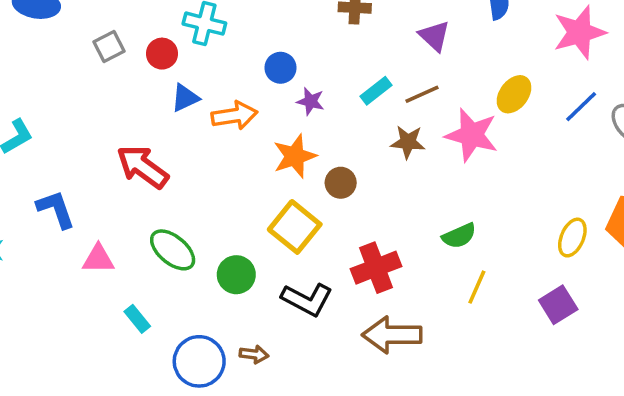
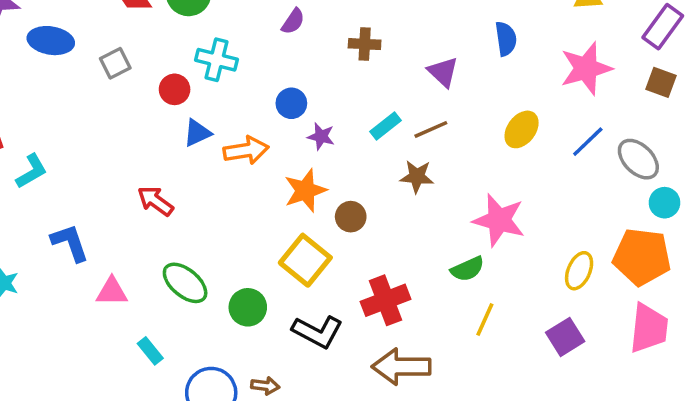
gray square: (109, 47) -> (115, 63), moved
pink star: (472, 135) -> (499, 220), moved
red arrow: (143, 167) -> (155, 201), size x0.7

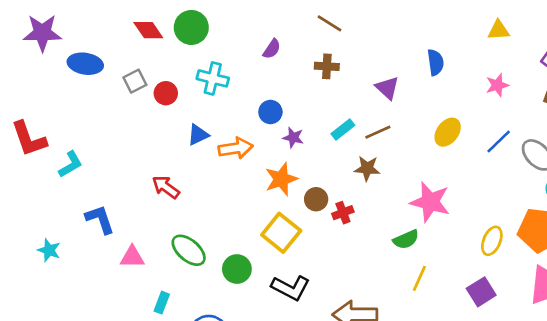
pink star: (586, 68) -> (497, 85), size x0.6
red circle: (175, 89) -> (166, 93), moved
red cross: (386, 300) -> (343, 213), moved, size x0.6
cyan rectangle: (150, 351) -> (162, 303), turned 60

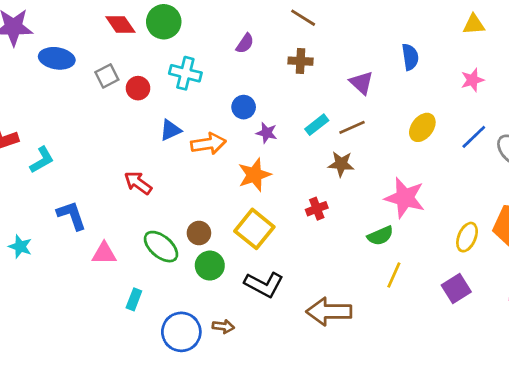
brown circle: (316, 199) -> (199, 233), moved

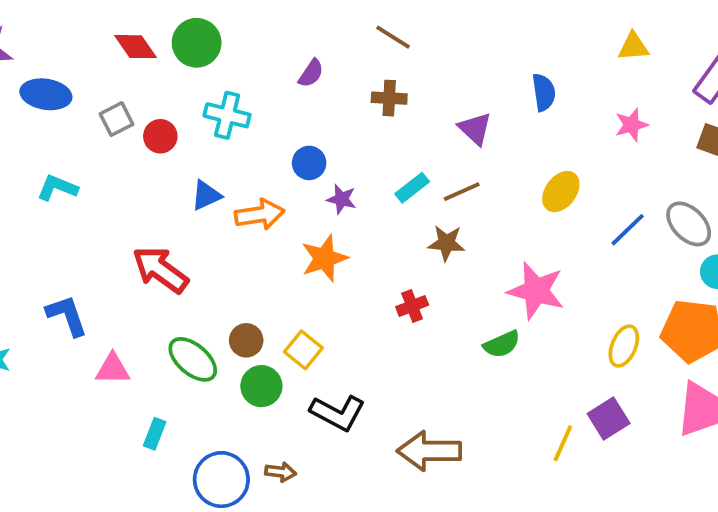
blue line: (474, 137) -> (628, 230), moved
cyan L-shape: (42, 160) -> (57, 188), moved, turned -128
red arrow: (138, 183) -> (160, 270), size x1.4
yellow square: (254, 229) -> (303, 350), moved, size x0.7
yellow line: (394, 275) -> (563, 443), moved

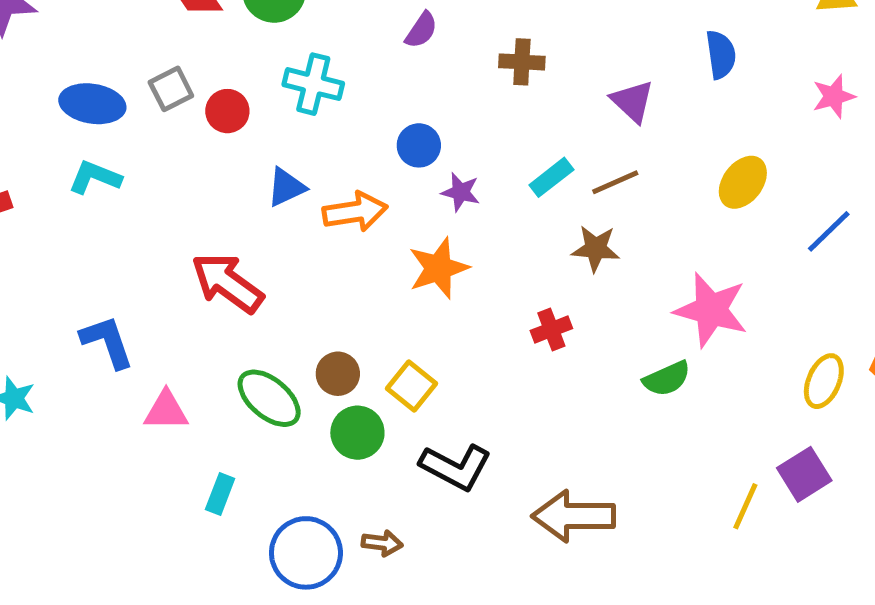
blue ellipse: (46, 94) -> (92, 104), moved

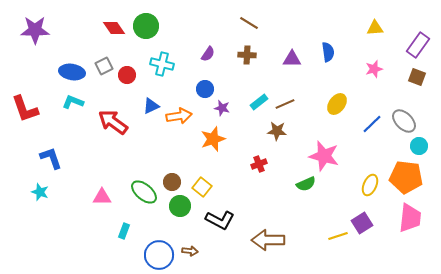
purple semicircle: (421, 30) -> (208, 54), moved
purple triangle: (632, 101) -> (292, 59), moved, turned -42
red arrow: (227, 283) -> (113, 122), moved
blue L-shape: (107, 342) -> (51, 158), moved
yellow line: (745, 506) -> (338, 236), turned 48

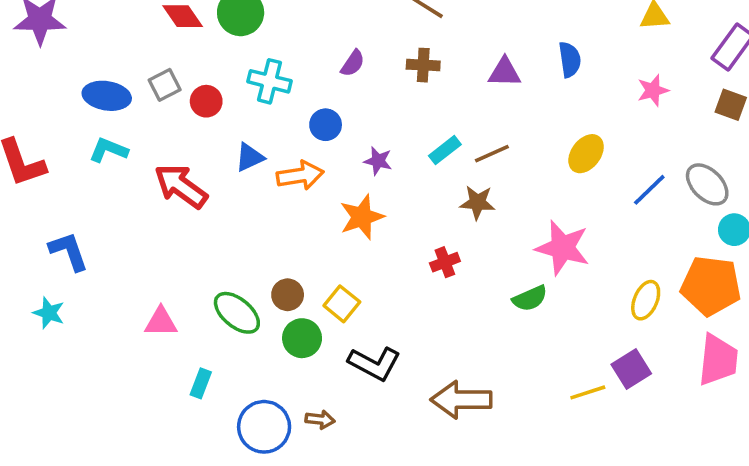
blue circle: (205, 89) -> (326, 125), moved

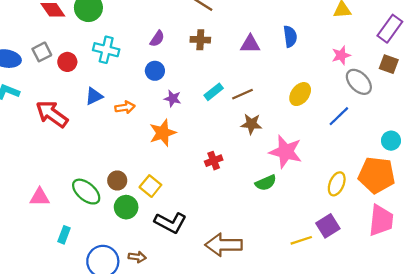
blue circle: (326, 125) -> (155, 71), moved
orange arrow: (300, 175) -> (125, 107), size x0.7
gray ellipse: (707, 184) -> (359, 82), moved
brown star: (477, 203) -> (251, 124), moved

